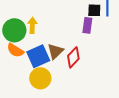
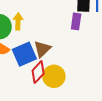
red diamond: (73, 57) -> (38, 72), moved
yellow circle: (40, 78) -> (54, 76), moved

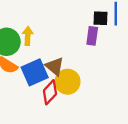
brown triangle: (42, 49) -> (55, 66), turned -36
yellow circle: (54, 76) -> (68, 82), moved

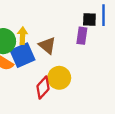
brown triangle: (55, 66) -> (47, 45), moved
blue square: (35, 72) -> (22, 55), moved

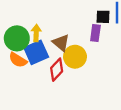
yellow circle: (59, 78) -> (75, 57), moved
red diamond: (43, 88) -> (57, 70), moved

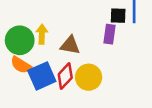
brown triangle: (61, 43) -> (70, 45), turned -30
blue square: (36, 52) -> (42, 76), moved
yellow circle: (75, 57) -> (89, 77), moved

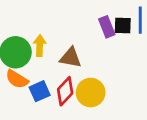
purple rectangle: (109, 34) -> (107, 27), moved, turned -30
blue square: (42, 76) -> (40, 91), size x0.7

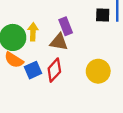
purple rectangle: (107, 27) -> (66, 26), moved
yellow circle: (91, 93) -> (98, 71), moved

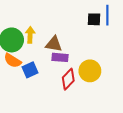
purple rectangle: (66, 26) -> (60, 57), moved, turned -63
red diamond: (54, 70) -> (68, 79), moved

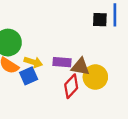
yellow arrow: (30, 35) -> (33, 62), moved, turned 105
brown triangle: (54, 44) -> (80, 67), moved

